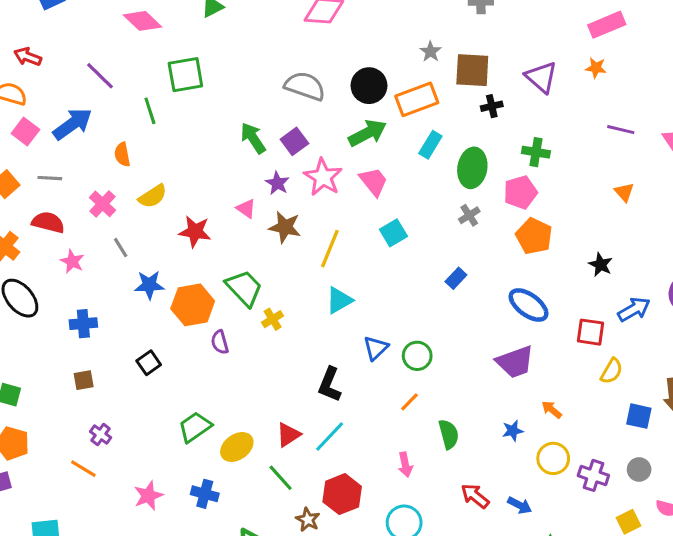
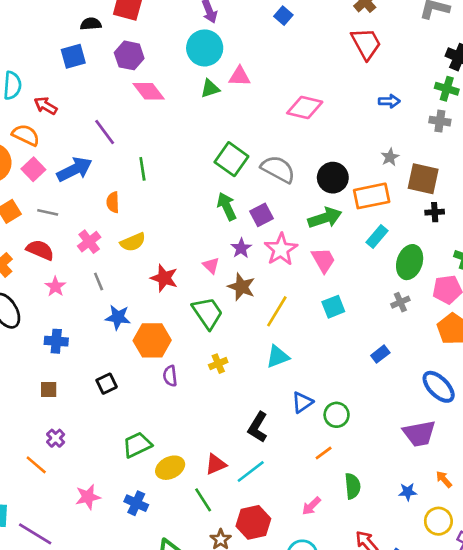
green square: (185, 75) -> (231, 159), moved, turned 36
green trapezoid: (244, 288) -> (207, 313), moved
pink arrow: (405, 465) -> (311, 506), turned 48

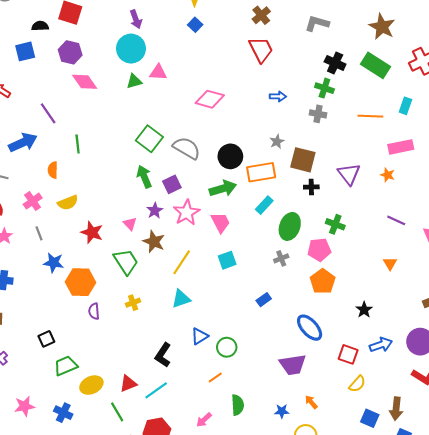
black square: (107, 384) -> (46, 339), moved

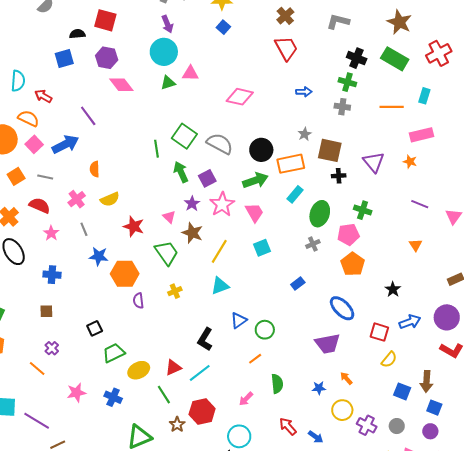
green line: (78, 144) -> (157, 149), moved

